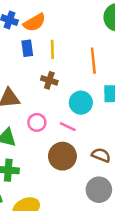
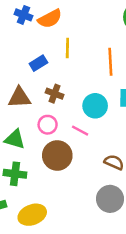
blue rectangle: (27, 48) -> (38, 63), moved, turned 63
brown cross: (49, 80) -> (55, 94), moved
brown circle: (62, 156) -> (57, 155), moved

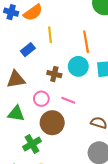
brown cross: (55, 94) -> (54, 74), moved
cyan circle: (95, 106) -> (78, 66), moved
green cross: (15, 174) -> (32, 144), moved, turned -30

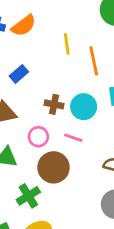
yellow line: (50, 35) -> (67, 44), moved
cyan circle: (78, 66) -> (84, 107), moved

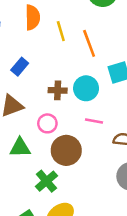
orange semicircle: (24, 26) -> (32, 17), moved, turned -45
pink line: (73, 138) -> (94, 121), moved

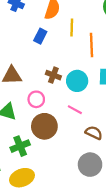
blue rectangle: (20, 67) -> (40, 36), moved, turned -32

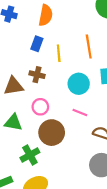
yellow line: (72, 28) -> (59, 53), moved
brown cross: (53, 75) -> (37, 75), moved

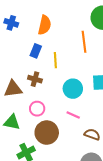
orange line: (89, 47) -> (84, 42), moved

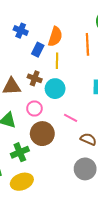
blue cross: (11, 23) -> (21, 31), moved
orange semicircle: (45, 25) -> (55, 37), moved
cyan circle: (73, 89) -> (55, 89), moved

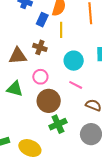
cyan circle: (55, 89) -> (74, 61), moved
green cross: (20, 152) -> (58, 124), moved
yellow ellipse: (22, 182) -> (30, 148), turned 45

